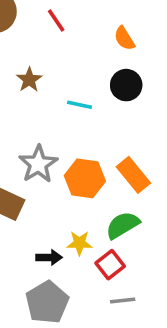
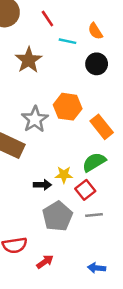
brown star: (29, 80) -> (29, 60), size x1.5
cyan line: (79, 105) -> (68, 41), moved
orange hexagon: (85, 178) -> (68, 107), moved
gray pentagon: (47, 302) -> (58, 216), moved

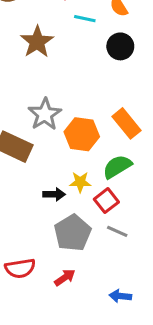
orange hexagon: (68, 107) -> (82, 134), moved
gray line: (94, 215) -> (117, 231), turned 30
red arrow: (45, 262) -> (65, 278), moved

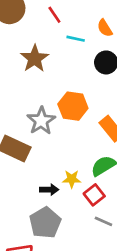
orange hexagon: (82, 134) -> (73, 106), moved
gray pentagon: (73, 233) -> (45, 223), moved

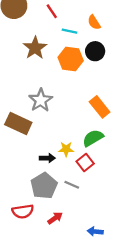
orange hexagon: (73, 106) -> (71, 59), moved
gray line: (103, 221) -> (72, 185), moved

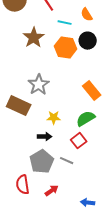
yellow star: (66, 149) -> (54, 118), moved
red semicircle: (23, 211) -> (23, 185), turned 90

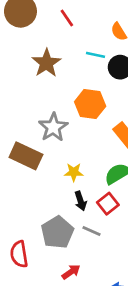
cyan line: (65, 23) -> (96, 55), moved
orange hexagon: (66, 48) -> (90, 104), moved
black arrow: (45, 137) -> (81, 201), moved, turned 72
red semicircle: (23, 185) -> (19, 254), moved

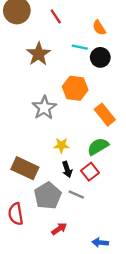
brown rectangle: (26, 156) -> (25, 168), moved

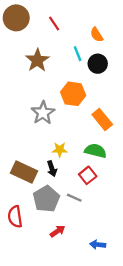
cyan line: (80, 47) -> (78, 54), turned 56
green semicircle: (98, 147) -> (95, 151), turned 45
black arrow: (67, 169) -> (52, 169), moved

